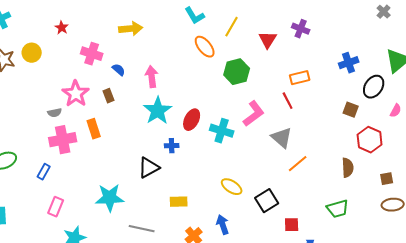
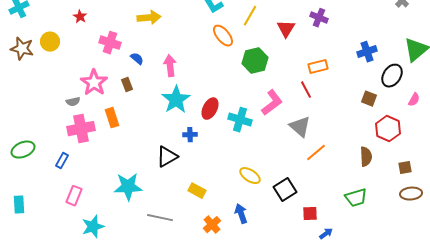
yellow rectangle: (179, 202) -> (197, 191), turned 30

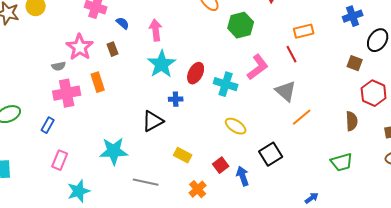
yellow ellipse: (250, 176) -> (236, 126), moved
blue arrow: (241, 214) -> (243, 176), moved
red square: (310, 214) -> (221, 165), moved, turned -35

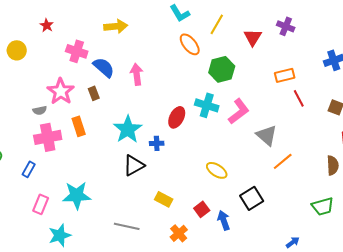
blue semicircle: (123, 23) -> (104, 67), size x1.6
red line: (292, 54) -> (299, 98), moved
cyan star: (162, 64) -> (128, 129), moved
cyan cross: (226, 84) -> (207, 105), moved
cyan star: (114, 151) -> (77, 195), moved

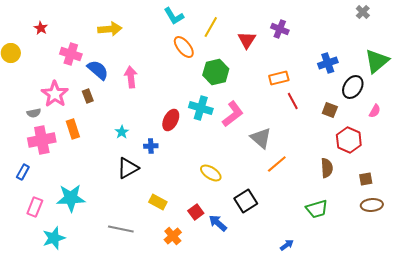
cyan star: (128, 129) -> (122, 132), size x0.5
blue arrow: (224, 220) -> (218, 223), turned -30

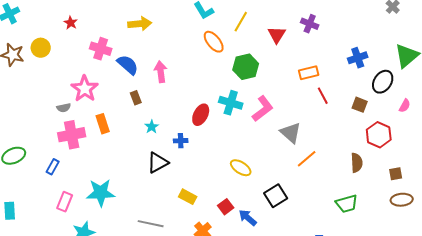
brown rectangle: (88, 96) -> (136, 98), moved

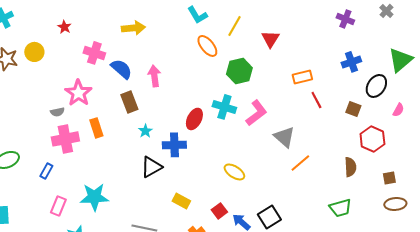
purple cross: (310, 24) -> (345, 19), moved
brown rectangle: (136, 98) -> (129, 102), size x1.5
blue cross: (181, 141) -> (174, 145), size x1.6
black square: (276, 196) -> (269, 217), moved

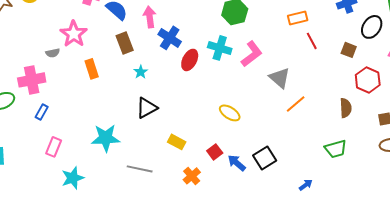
pink cross: (65, 139) -> (32, 80), moved
blue cross: (174, 145) -> (170, 38), moved, turned 35
cyan star: (94, 197) -> (106, 138), moved

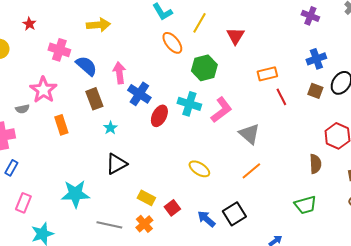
brown square: (349, 50) -> (315, 91), moved
orange line: (296, 104) -> (251, 171), moved
red square: (215, 152) -> (172, 208), moved
orange cross: (192, 176) -> (144, 224), moved

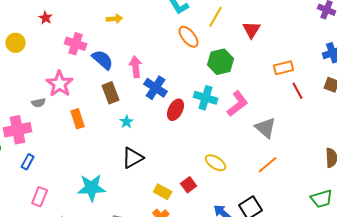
yellow arrow: (98, 25) -> (115, 19), size x0.7
red square: (172, 208) -> (189, 185), moved

